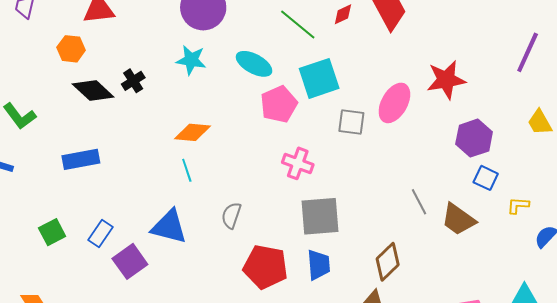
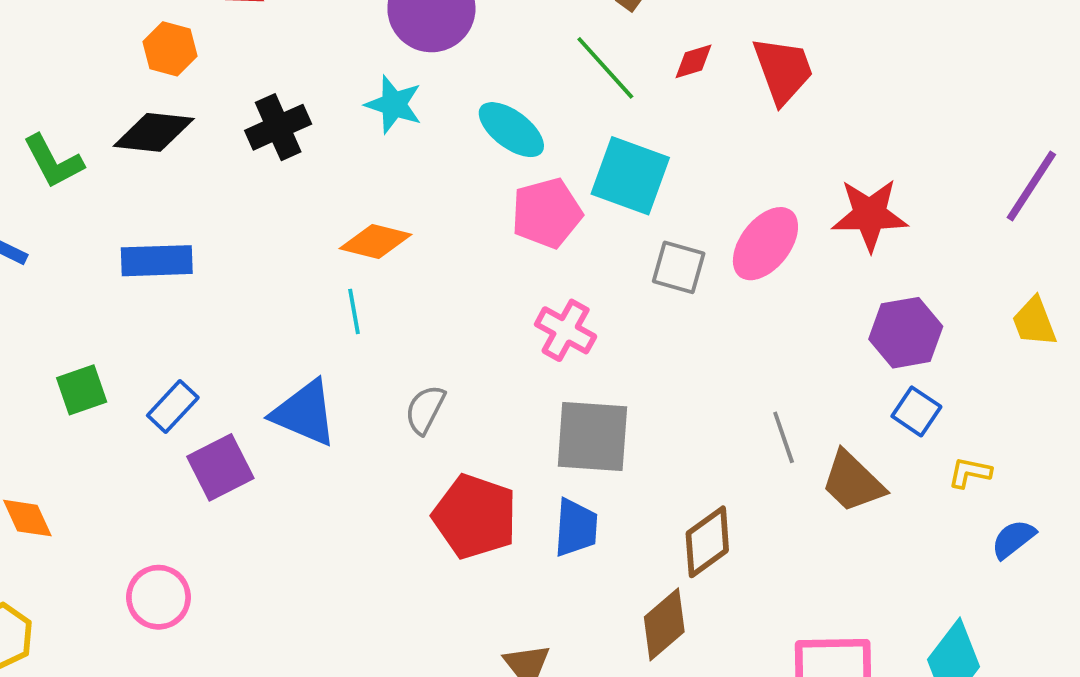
cyan square: (319, 78) -> (630, 176), turned 30
black cross: (133, 81) -> (278, 127), size x1.4
black diamond: (93, 91) -> (154, 132), moved, turned -45

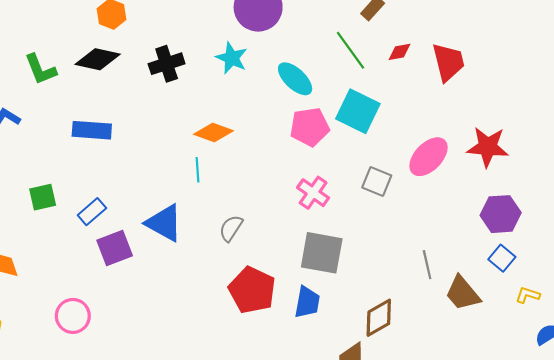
gray square: (679, 267) -> (377, 181), moved

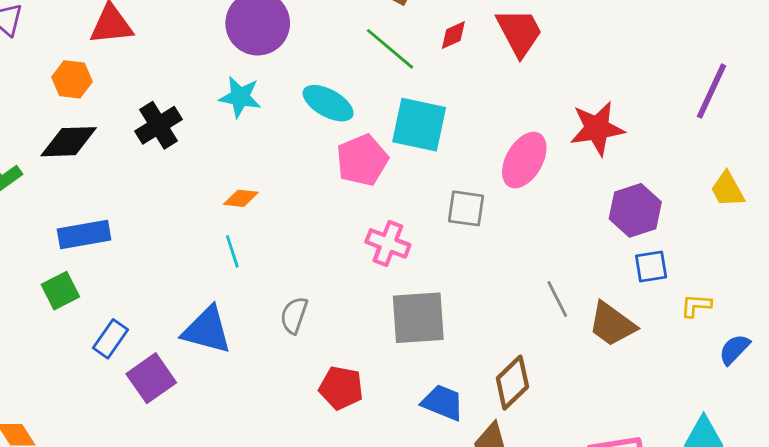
orange diamond: (214, 133) -> (241, 198), size x0.7
green square: (43, 197) -> (60, 291), moved
blue square: (502, 258) -> (651, 267), turned -35
red pentagon: (252, 290) -> (341, 388), size x0.7
blue trapezoid: (307, 302) -> (443, 403), moved, turned -64

